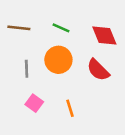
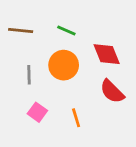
red diamond: (104, 36) -> (107, 54), moved
red semicircle: (98, 70) -> (112, 91), moved

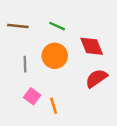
red semicircle: (112, 91) -> (96, 78), turned 100
orange line: (76, 118) -> (54, 106), moved

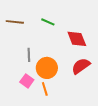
orange circle: (55, 56) -> (47, 68), moved
gray line: (25, 64) -> (29, 55), moved

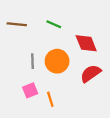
orange circle: (47, 68) -> (57, 61), moved
pink square: (27, 81) -> (30, 90), turned 32

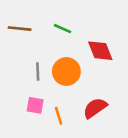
red semicircle: (91, 73) -> (95, 108), moved
pink square: (30, 90) -> (35, 105), turned 32

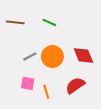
red diamond: (100, 51) -> (83, 55), moved
gray line: (38, 72) -> (30, 57), turned 64

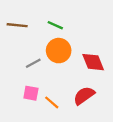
orange circle: (52, 57) -> (59, 51), moved
orange line: (46, 92) -> (52, 102), turned -32

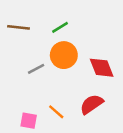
green line: (55, 25) -> (60, 27), turned -56
pink square: (31, 93) -> (29, 121), moved

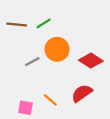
green line: (60, 27) -> (44, 23), moved
red diamond: (102, 68) -> (91, 61), turned -35

